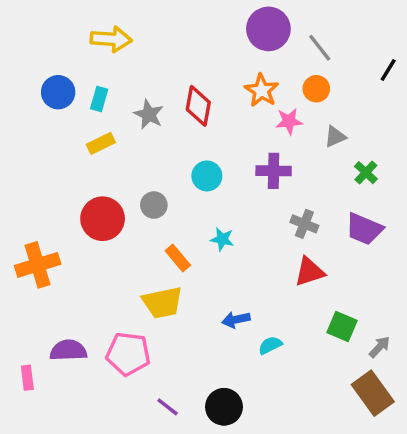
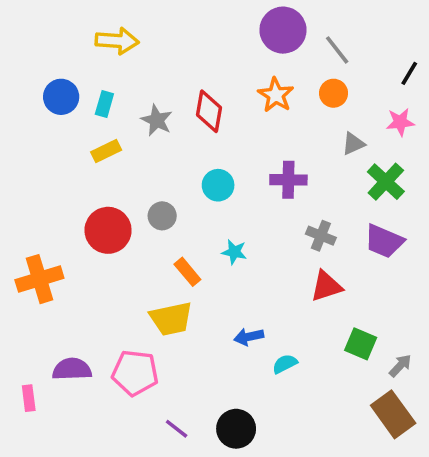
pink star: (289, 121) -> (400, 122), moved
green cross: (366, 173) -> (386, 182), size x1.5

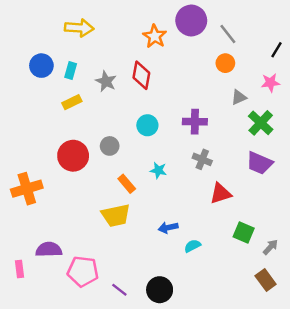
orange star: (276, 95) -> (155, 36), moved
gray cross: (321, 236) -> (202, 159), moved
pink pentagon: (135, 373) -> (83, 271), moved
brown rectangle: (393, 414) -> (266, 280), size x0.7

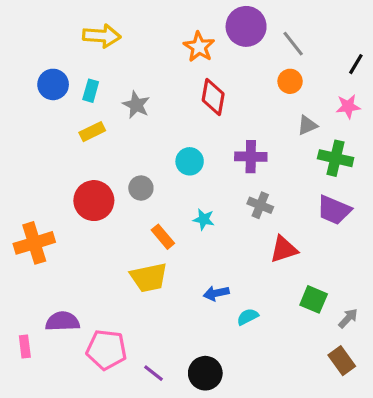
red diamond: (141, 75) -> (213, 97), moved
green cross: (261, 123) -> (336, 158), turned -30

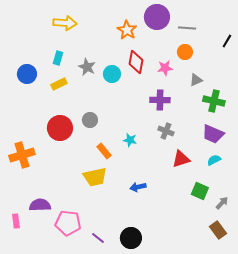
gray line: (293, 44) -> (187, 28), turned -48
blue circle: (53, 84) -> (27, 74), moved
pink star: (348, 106) -> (165, 68), moved
cyan circle: (190, 161) -> (112, 74), moved
cyan semicircle: (248, 317) -> (214, 160), moved

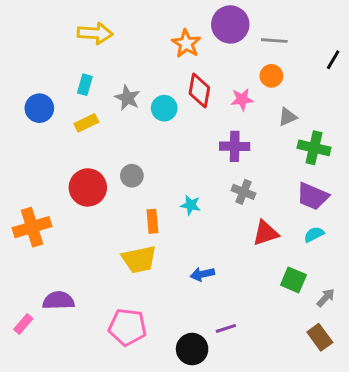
orange rectangle: (104, 151) -> (152, 221), turned 35
pink rectangle: (16, 221) -> (23, 324), turned 48
pink pentagon: (68, 223) -> (127, 327), moved
purple line: (98, 238) -> (226, 328), moved, turned -56

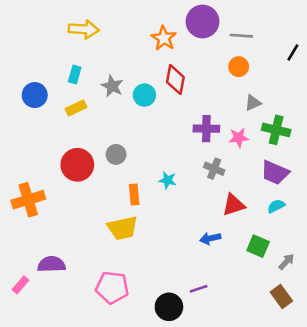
pink star: (242, 99) -> (239, 138), moved
blue arrow: (202, 274) -> (210, 238), moved

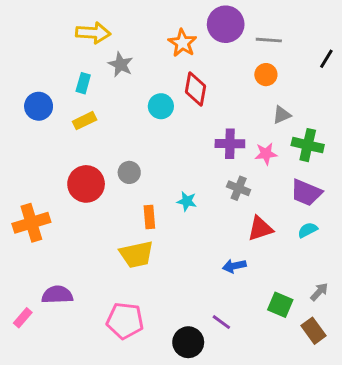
gray star: (112, 86) -> (121, 65), moved
green square: (258, 246) -> (280, 305), moved
purple line: (199, 289) -> (221, 322), turned 54

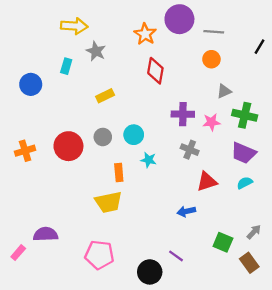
cyan circle: (161, 106) -> (134, 135), moved
yellow rectangle: (85, 121) -> (105, 96), moved
orange cross: (31, 223) -> (25, 151), moved, size x0.7

